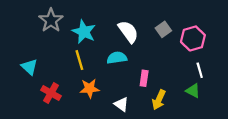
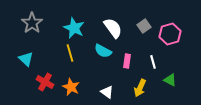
gray star: (51, 20) -> (32, 23), moved
cyan semicircle: (117, 58) -> (103, 51), turned -144
white line: (200, 70) -> (153, 62), moved
pink rectangle: (144, 78) -> (127, 61), moved
orange star: (90, 88) -> (71, 87), moved, turned 30

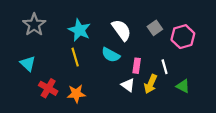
orange star: (71, 87) -> (76, 94), turned -30
yellow arrow: (140, 88) -> (151, 84), moved
white triangle: (107, 92) -> (128, 85), moved

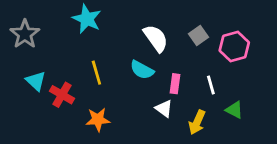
gray star: (34, 25) -> (25, 34), moved
cyan star: (79, 30) -> (87, 19), moved
yellow arrow: (151, 84) -> (197, 122), moved
red cross: (48, 88) -> (62, 95), moved

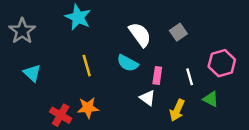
pink hexagon: (234, 46) -> (222, 63), moved
red cross: (62, 95) -> (61, 115), moved

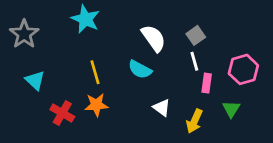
pink rectangle: (157, 76) -> (207, 83), moved
white line: (190, 77) -> (194, 61), moved
green triangle: (211, 99) -> (231, 109), turned 35
orange star: (88, 108) -> (96, 105), moved
red cross: (61, 115) -> (62, 113), moved

